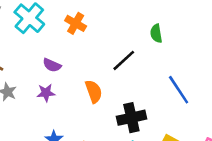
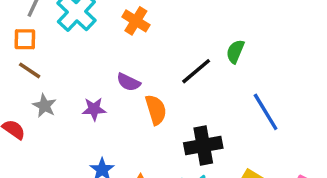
green semicircle: (156, 33) -> (235, 51), moved, turned 30
purple semicircle: (52, 65) -> (128, 82), moved

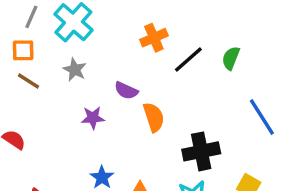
orange cross: (136, 21) -> (154, 38), moved, turned 36
black line: (196, 71) -> (188, 60), moved
gray star: (44, 106) -> (75, 70), moved

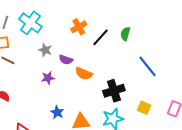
gray star: (75, 70) -> (45, 50), moved
orange semicircle: (154, 117) -> (84, 74), turned 138

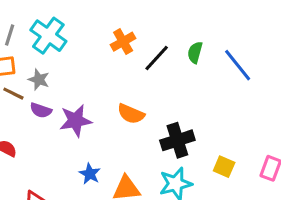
gray star: (45, 50) -> (39, 80), moved
purple semicircle: (66, 60) -> (41, 110), moved
blue line: (147, 66) -> (238, 65), moved
purple star: (48, 78) -> (76, 121), size x1.5

